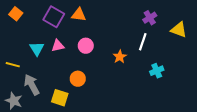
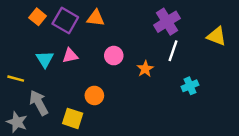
orange square: (16, 14) -> (38, 17), moved
purple cross: (150, 18) -> (167, 22), moved, size x1.5
pink circle: (86, 46) -> (114, 56), moved

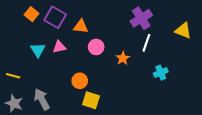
orange triangle: (96, 18) -> (81, 26), moved
yellow line: (16, 79) -> (13, 76), moved
gray arrow: (39, 103) -> (42, 99), moved
yellow square: (73, 118) -> (91, 100), moved

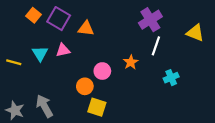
pink circle: (96, 47) -> (102, 71), moved
yellow line: (13, 76) -> (14, 62), moved

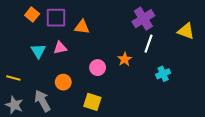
purple square: (59, 19) -> (56, 18), turned -30
yellow line: (14, 62) -> (13, 78), moved
orange circle: (85, 86) -> (63, 82), moved

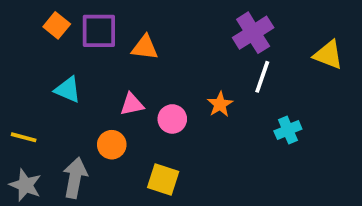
pink triangle: (60, 48) -> (132, 104), moved
cyan triangle: (38, 51) -> (68, 90), turned -35
gray arrow: (42, 101) -> (75, 178), turned 40

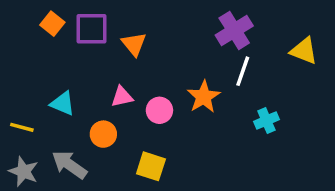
orange triangle: (145, 47) -> (134, 44), turned 44
cyan triangle: (68, 90) -> (63, 104), moved
orange star: (220, 104) -> (204, 97), size x1.4
gray arrow: (75, 178) -> (69, 165), turned -66

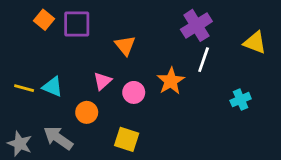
orange triangle: (134, 44) -> (125, 45), moved
pink triangle: (122, 97) -> (102, 81), turned -30
cyan cross: (266, 120) -> (241, 100), moved
yellow line: (22, 127) -> (24, 88), moved

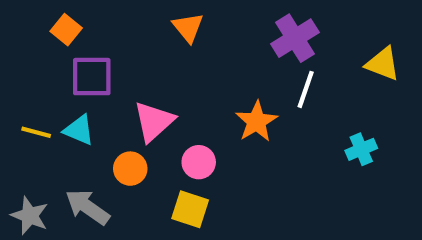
purple square: (77, 24) -> (92, 77), moved
orange triangle: (125, 45) -> (188, 27), moved
pink triangle: (102, 81) -> (154, 122), size x1.5
pink circle: (134, 92) -> (199, 162), moved

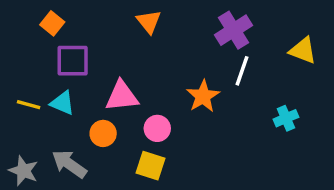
pink triangle: (154, 122) -> (122, 96), turned 36

